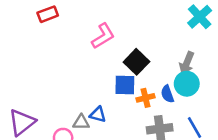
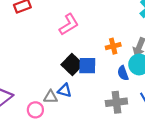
black square: (136, 62) -> (72, 64), moved
orange cross: (146, 98) -> (113, 46), moved

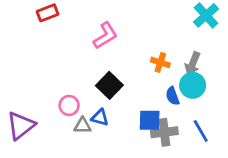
orange cross: (113, 46) -> (160, 62), turned 32
blue square: (87, 66) -> (150, 120), moved
pink circle: (35, 110) -> (69, 105), moved

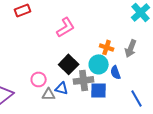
cyan circle: (193, 85) -> (99, 64), moved
gray cross: (164, 132) -> (84, 80), moved

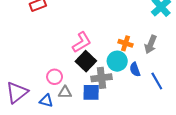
pink L-shape: (66, 27) -> (82, 42), moved
blue triangle: (62, 88) -> (46, 101), moved
blue square: (99, 90) -> (91, 92), moved
blue line: (137, 98) -> (157, 81), moved

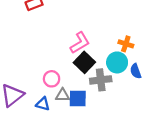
blue square: (91, 92) -> (78, 98), moved

